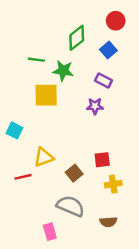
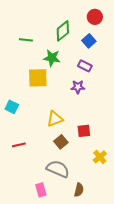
green line: (36, 60) -> (26, 40), moved
yellow triangle: (44, 157) -> (55, 119), moved
yellow cross: (113, 184) -> (100, 157), moved, turned -32
brown semicircle: (108, 222) -> (79, 190), moved, turned -72

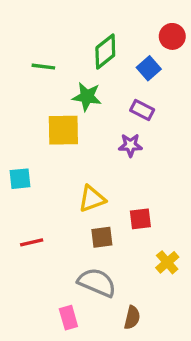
red circle: (95, 17) -> (172, 36), moved
cyan square: (12, 107) -> (20, 179), turned -32
brown square: (61, 142) -> (102, 237), turned 32

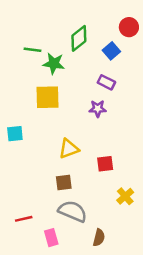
green star: (87, 97) -> (54, 63), moved
brown square: (102, 237) -> (64, 182), moved
red line: (32, 242) -> (24, 219), moved

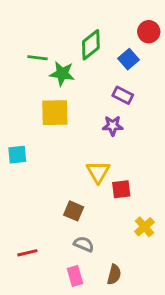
yellow triangle: (69, 149) -> (98, 172), moved, turned -40
brown square: (64, 182) -> (74, 211), turned 30
gray semicircle: (73, 211) -> (84, 244), size x0.6
pink rectangle: (51, 238) -> (75, 276), moved

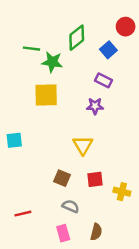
cyan square: (17, 155) -> (14, 140), moved
red square: (121, 189) -> (95, 179), moved
yellow cross: (144, 227) -> (122, 192), turned -35

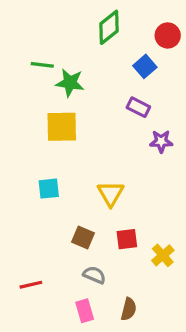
green diamond: (77, 38) -> (109, 27), moved
purple star: (95, 106) -> (161, 141), moved
cyan square: (14, 140) -> (49, 189), moved
yellow cross: (122, 192) -> (163, 255), turned 35

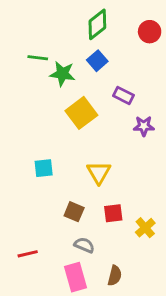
blue square: (145, 66) -> (97, 61), moved
yellow square: (62, 127) -> (81, 113), moved, turned -36
pink rectangle: (85, 311) -> (76, 277), size x1.4

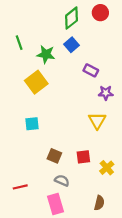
red circle: (150, 32) -> (100, 13), moved
green line: (38, 58) -> (19, 43), moved, turned 64
yellow square: (81, 113) -> (36, 82), moved
yellow triangle: (99, 173) -> (97, 121), moved
brown semicircle: (115, 276) -> (99, 203), moved

